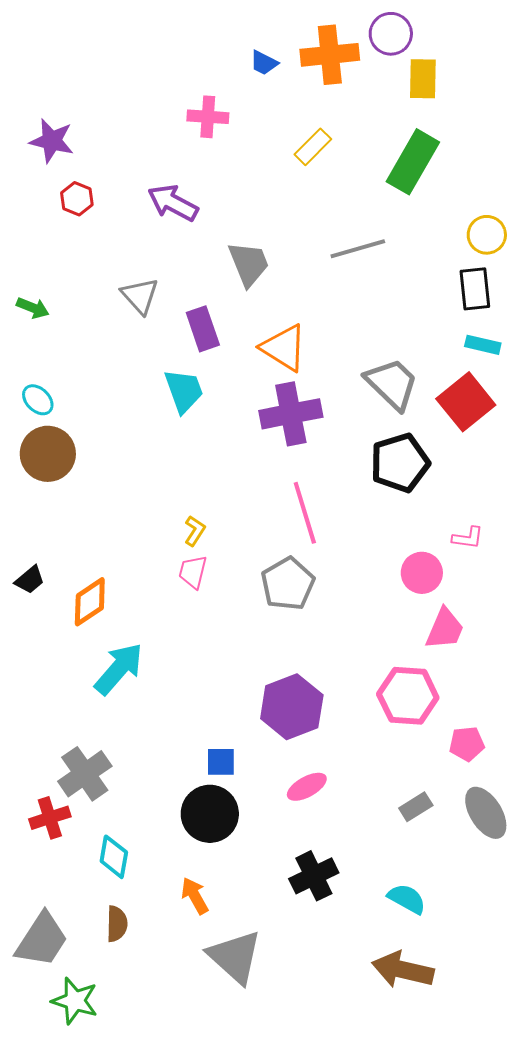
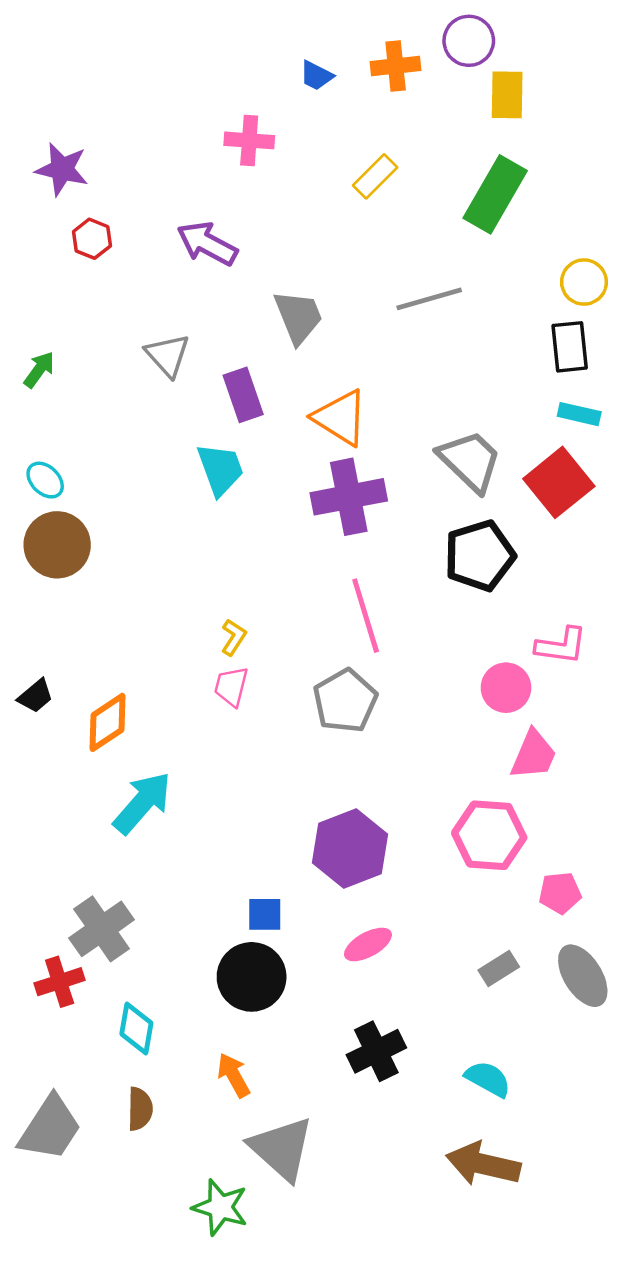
orange cross: (330, 55) -> (396, 66), size x0.7
green arrow: (33, 308) -> (39, 370), turned -76
pink L-shape: (468, 538) -> (561, 646), size x1.4
green star: (75, 1001) -> (220, 1207), moved

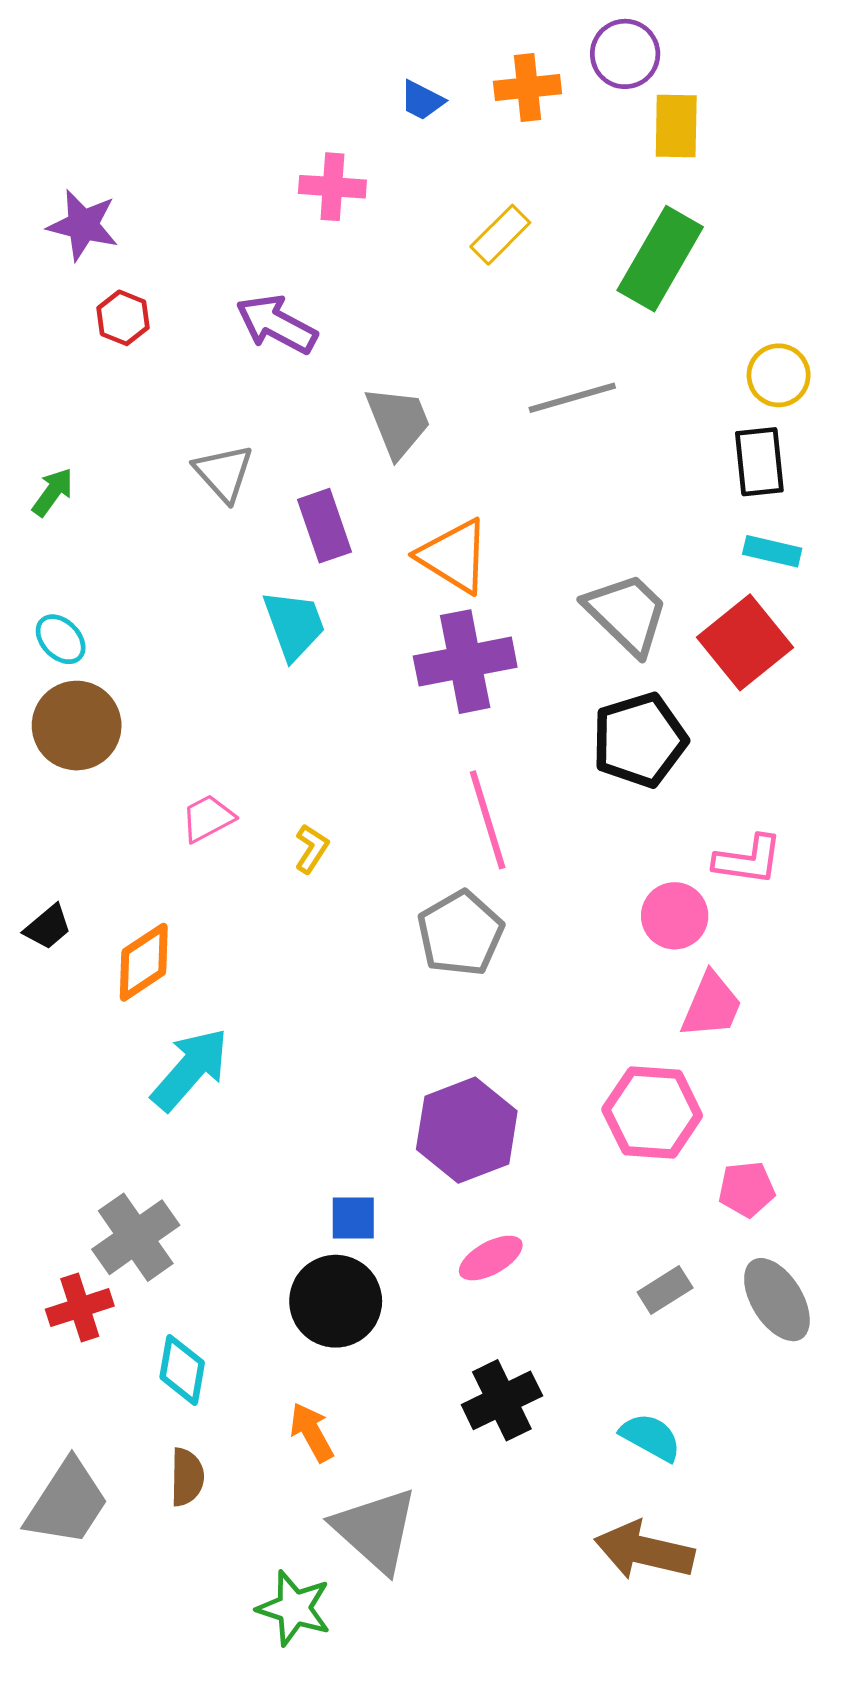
pink trapezoid: (231, 686) -> (208, 818), moved, turned 48

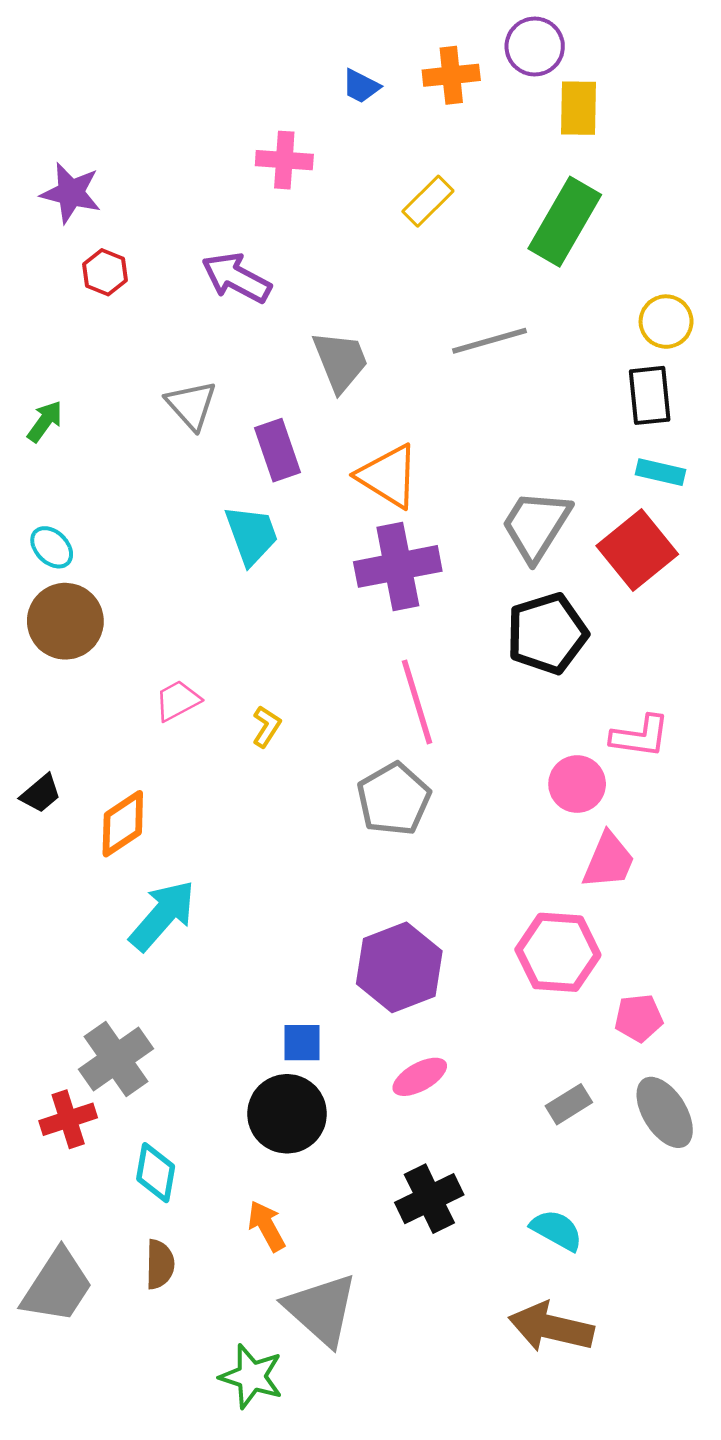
gray trapezoid: (627, 614) -> (536, 525), turned -102

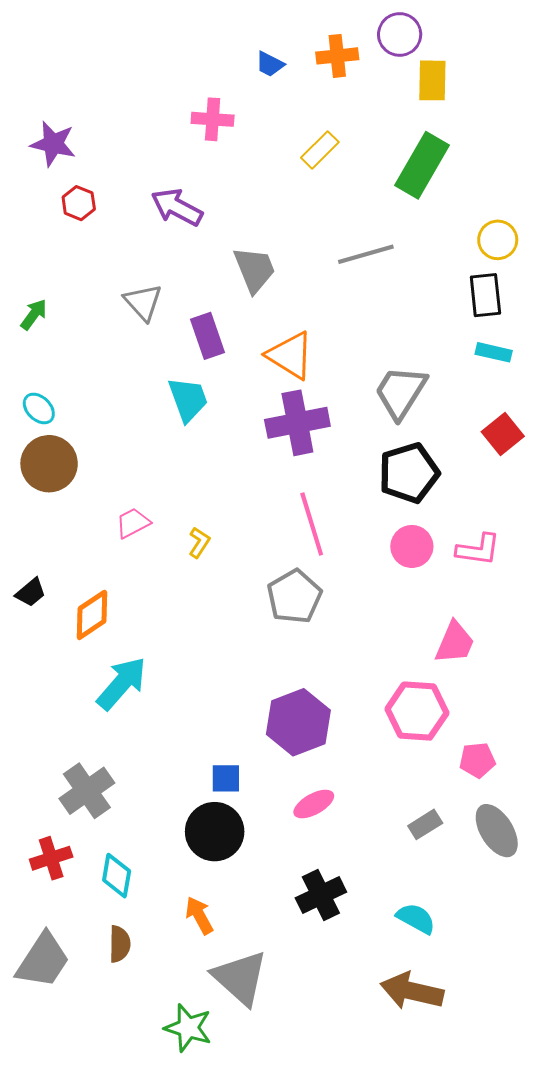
red square: (637, 550) -> (503, 434), moved, size x0.7
pink circle: (577, 784) -> (412, 546), moved
red cross: (68, 1119) -> (51, 858), moved

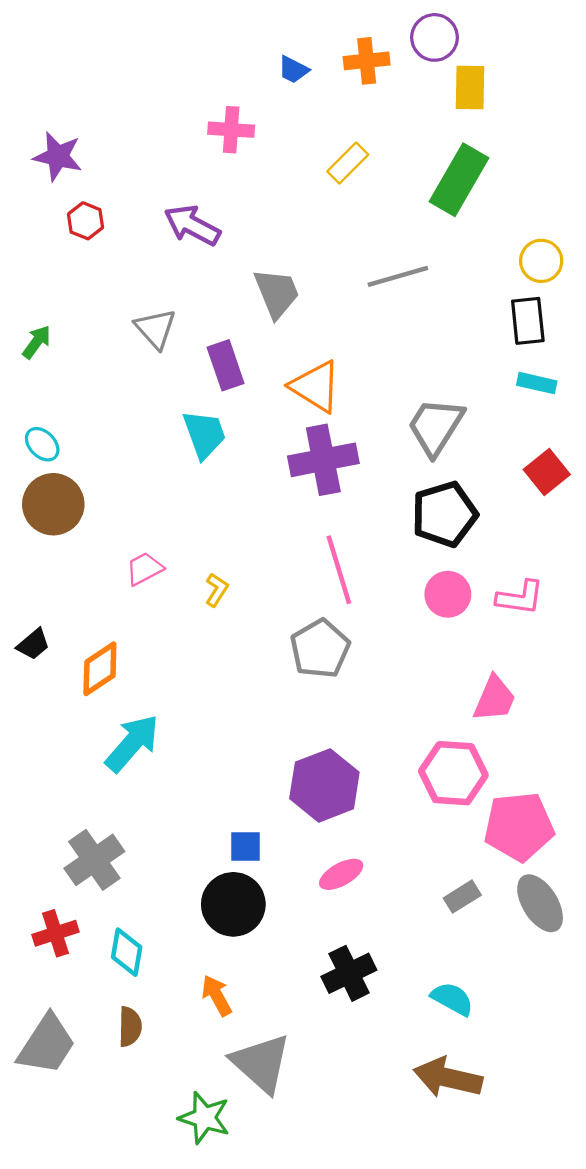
pink pentagon: (477, 760) -> (519, 827), size x1.8

